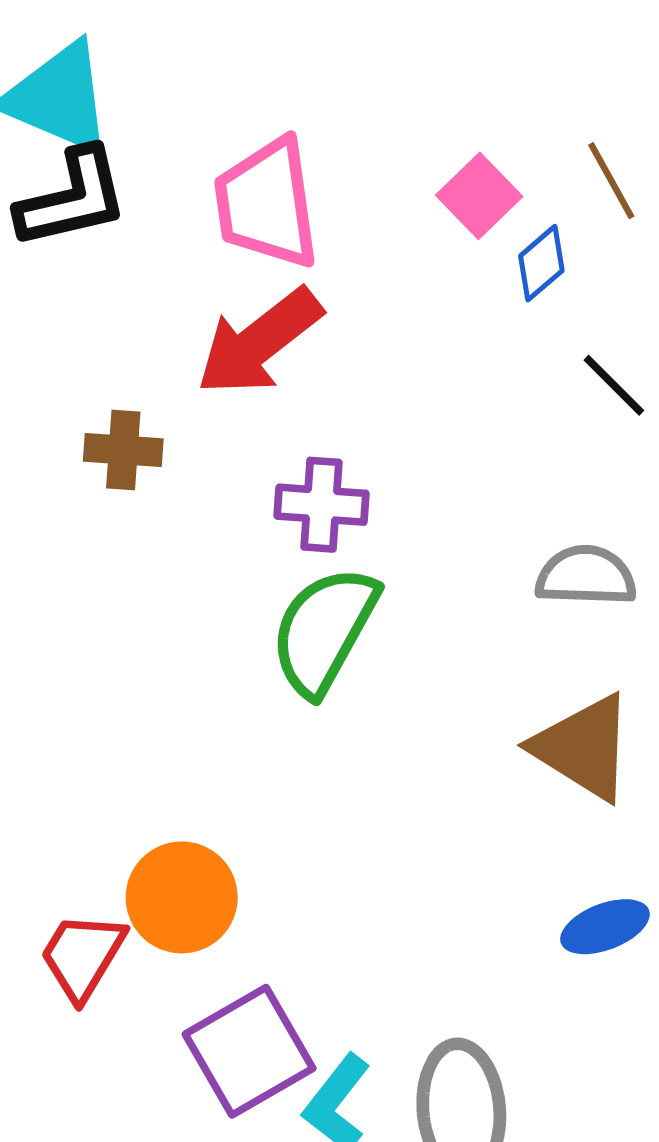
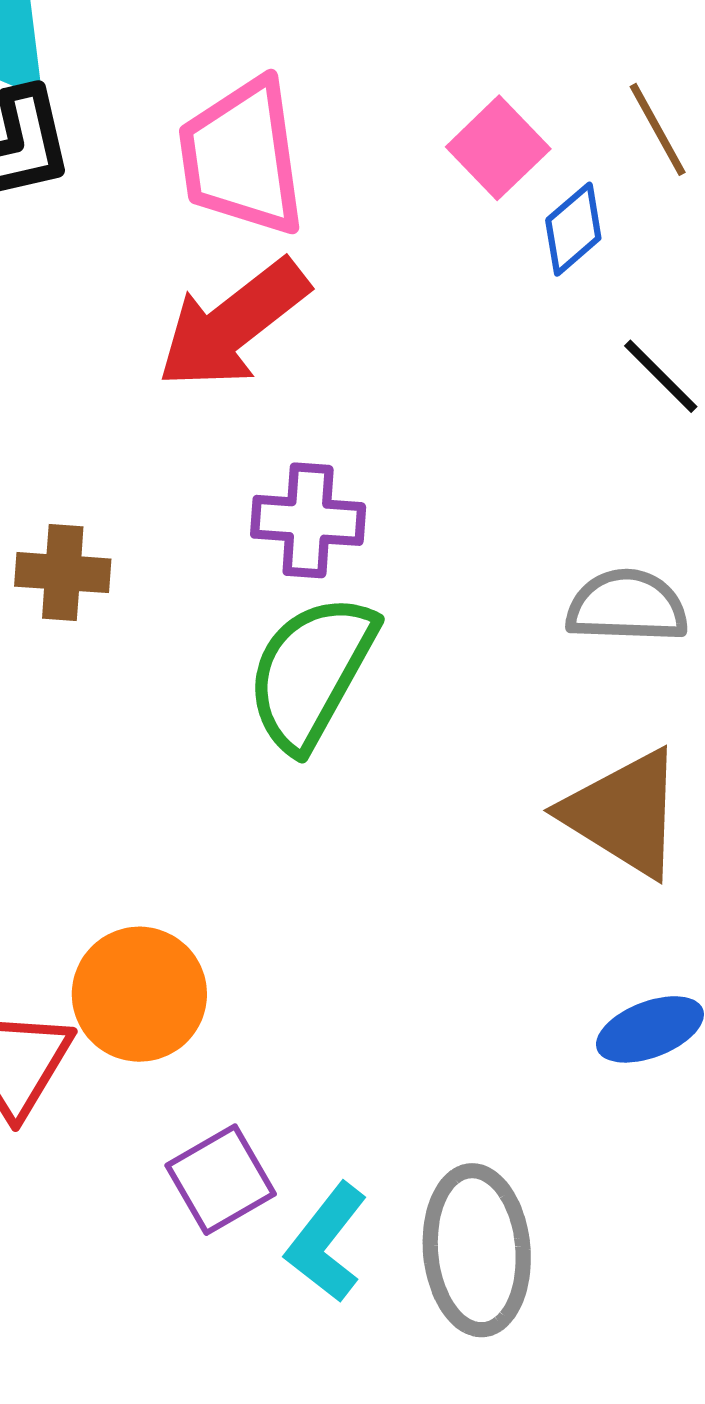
brown cross: (123, 450) -> (63, 573), moved
purple square: (249, 1051) -> (221, 1180), size x0.7

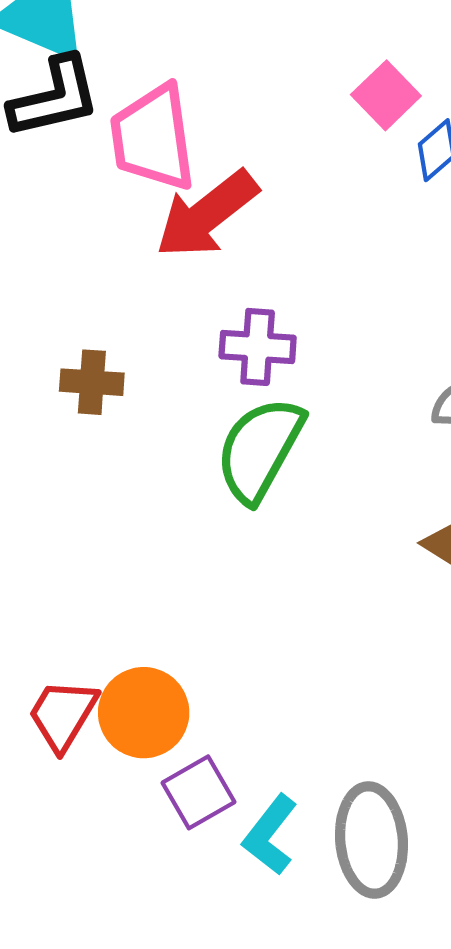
pink trapezoid: (242, 157) -> (153, 138), moved
orange circle: (139, 994) -> (144, 713), moved

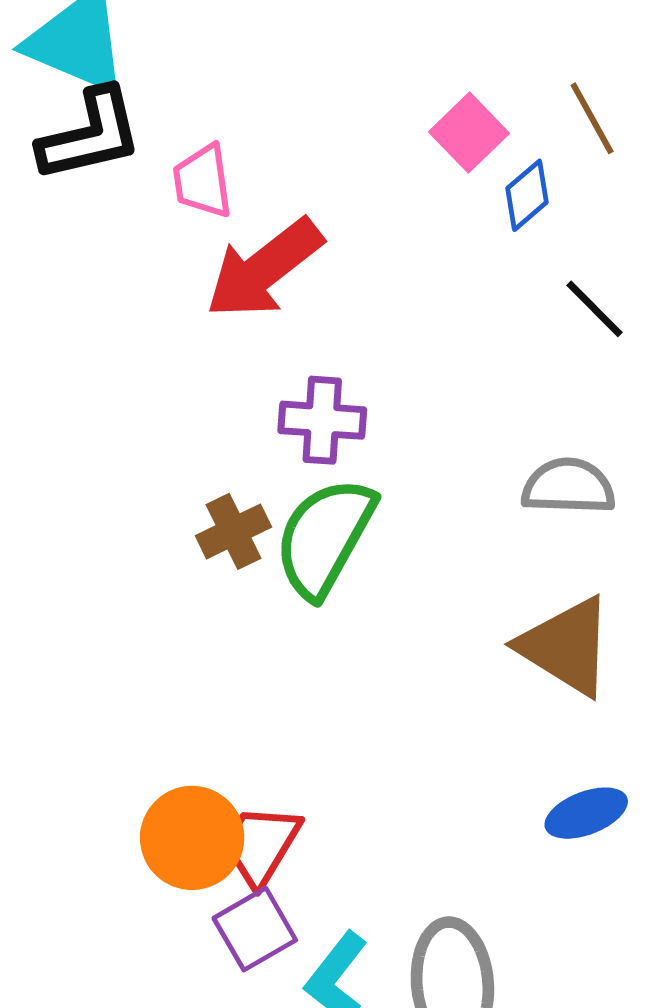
pink trapezoid: (153, 138) -> (203, 181), size x0.6
brown cross: (92, 382) -> (233, 531), moved, turned -30
red trapezoid: (63, 715) -> (261, 845), moved

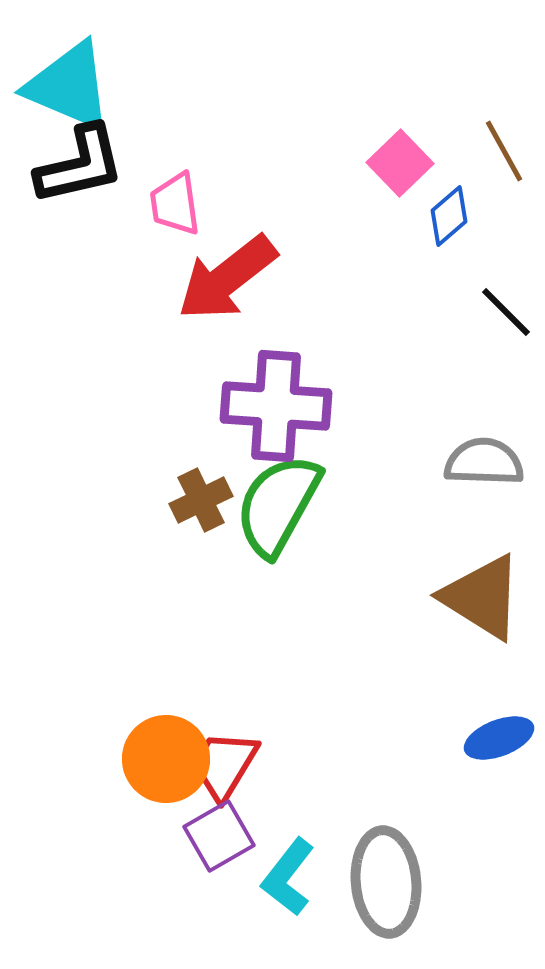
purple cross: (322, 420) -> (276, 406), size x1.5

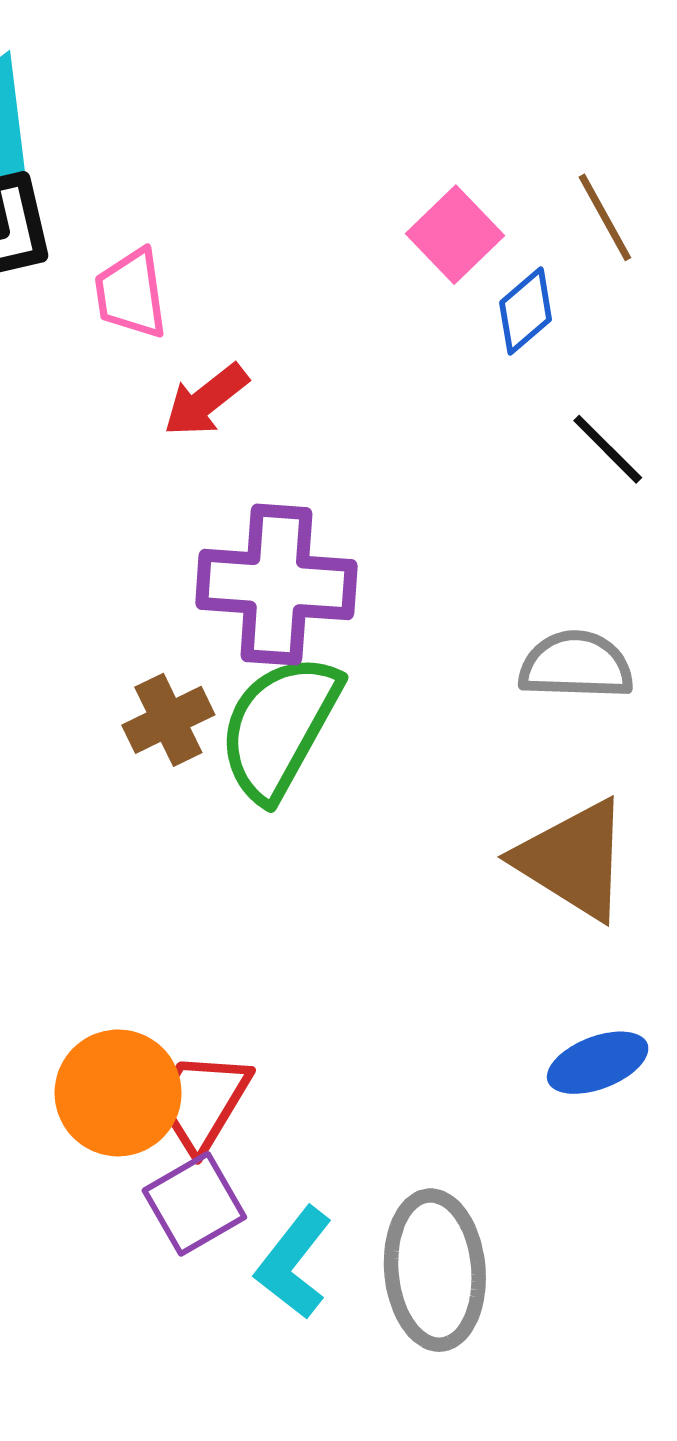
red arrow: (227, 278) -> (206, 400), size x0.6

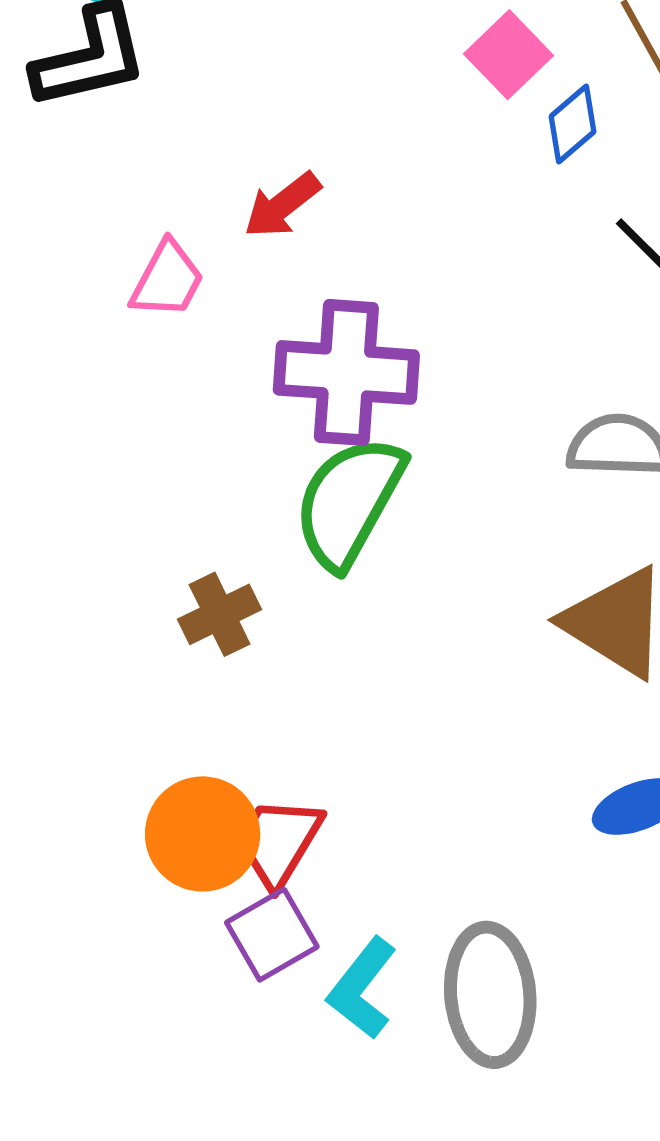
pink trapezoid: (131, 294) -> (167, 280), moved, turned -144
brown cross: (168, 720) -> (220, 614), moved

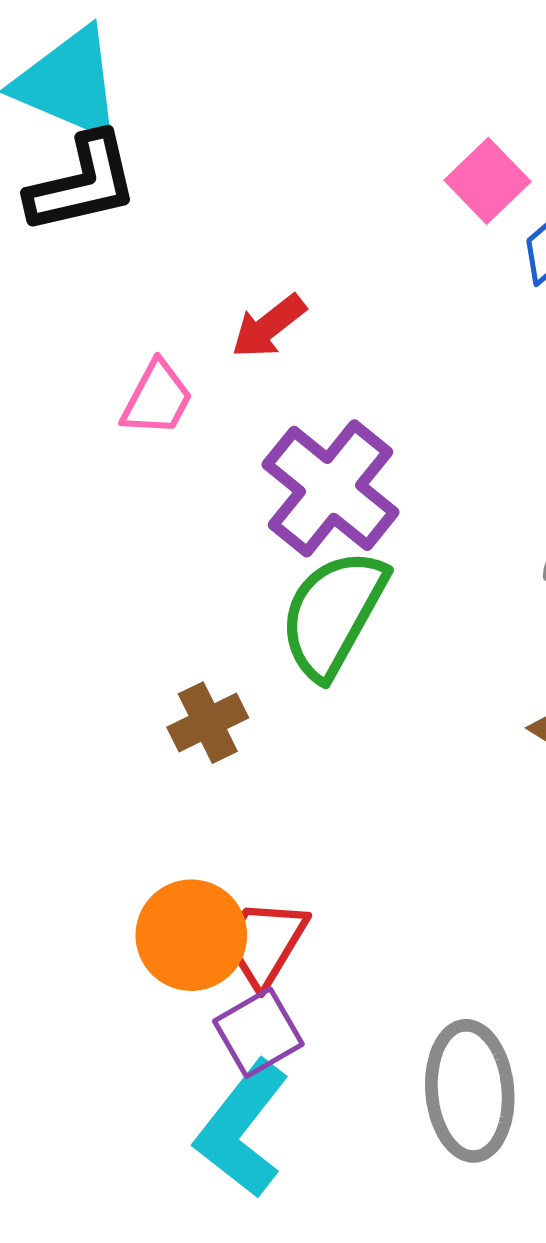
purple cross: (346, 372) -> (331, 488), turned 35
cyan L-shape: (362, 988) -> (242, 1129), moved, size x1.4

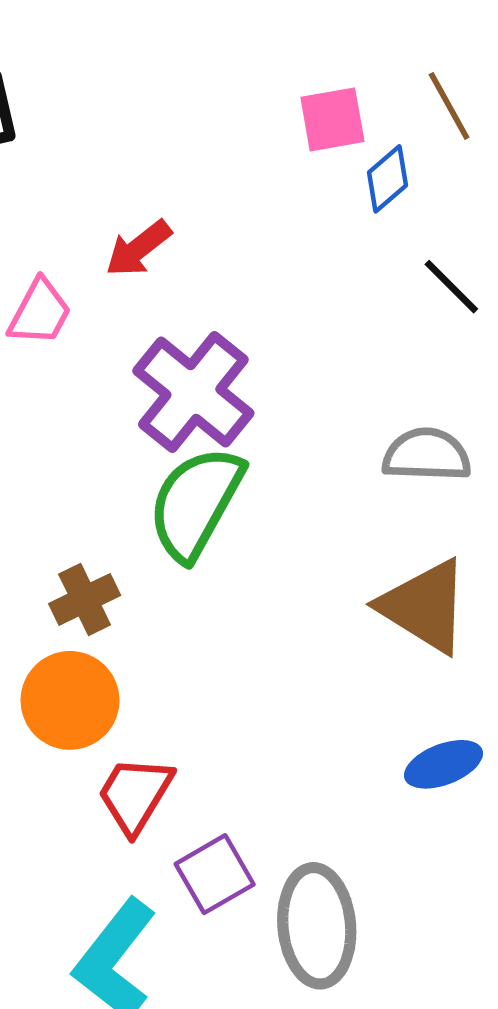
pink square: (487, 181) -> (332, 119), turned 34
orange circle: (191, 935) -> (70, 700), moved
purple square: (258, 1033) -> (215, 874), moved

